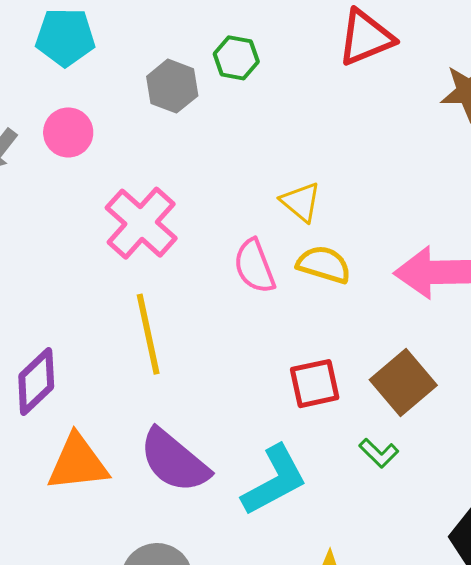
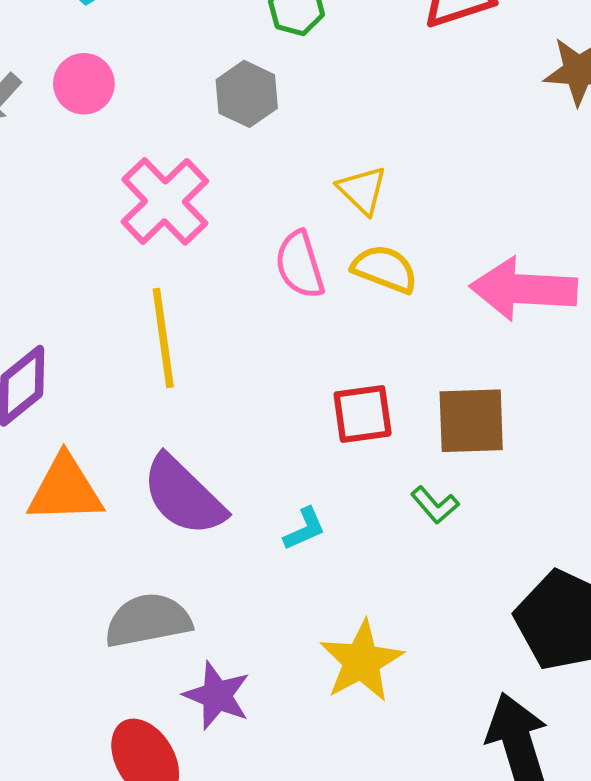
gray hexagon: (172, 86) -> (247, 94), moved
brown square: (403, 382) -> (471, 421), turned 34
cyan L-shape: (274, 480) -> (304, 529), size x0.5

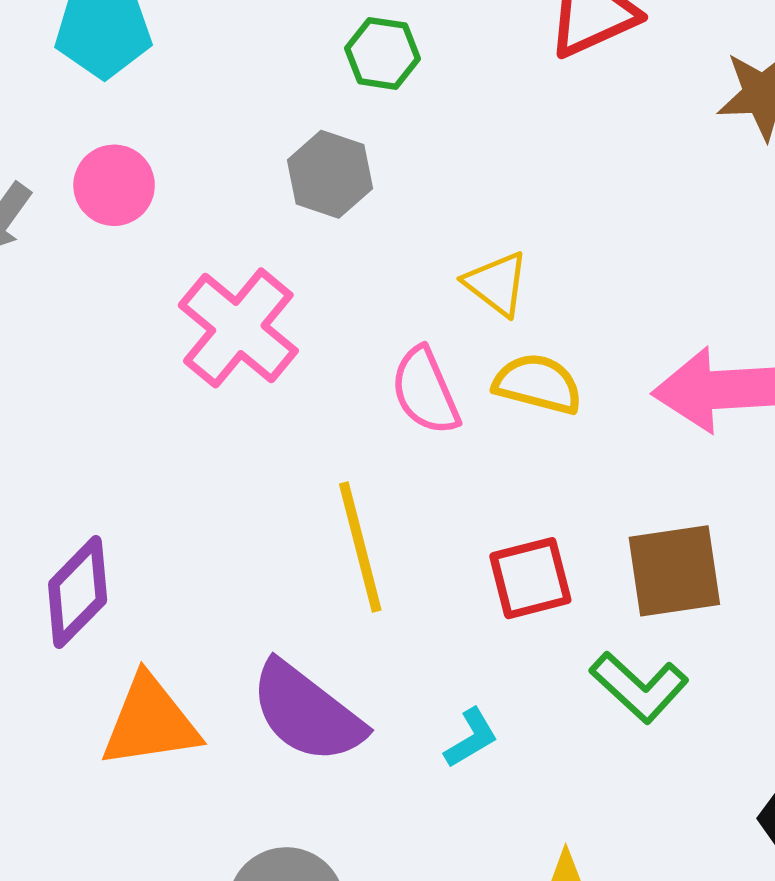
yellow line: (163, 338) -> (360, 547), moved
green L-shape: (435, 505) -> (639, 687), size x1.5

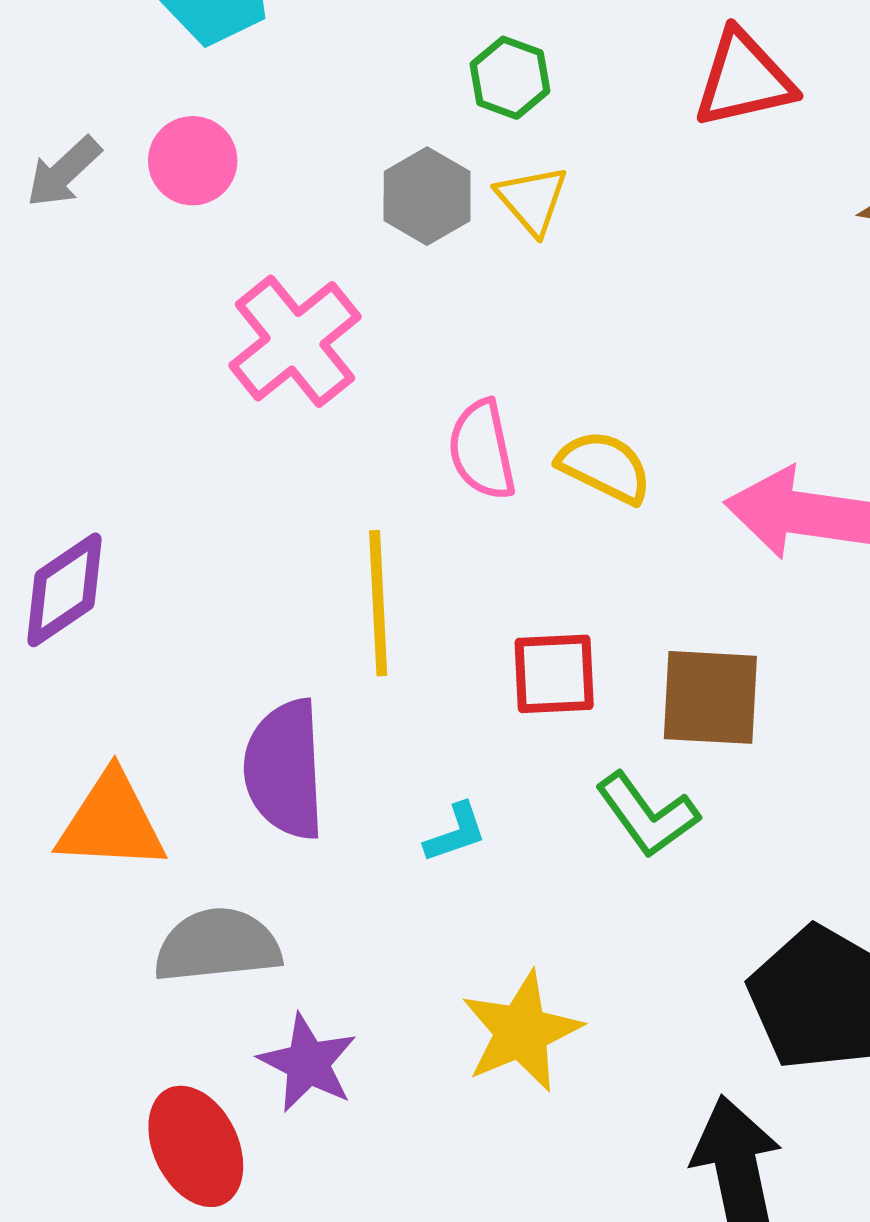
yellow triangle: (496, 284) -> (532, 200), moved
purple semicircle: (307, 712) -> (285, 769), turned 38
orange triangle: (150, 722) -> (111, 822), moved

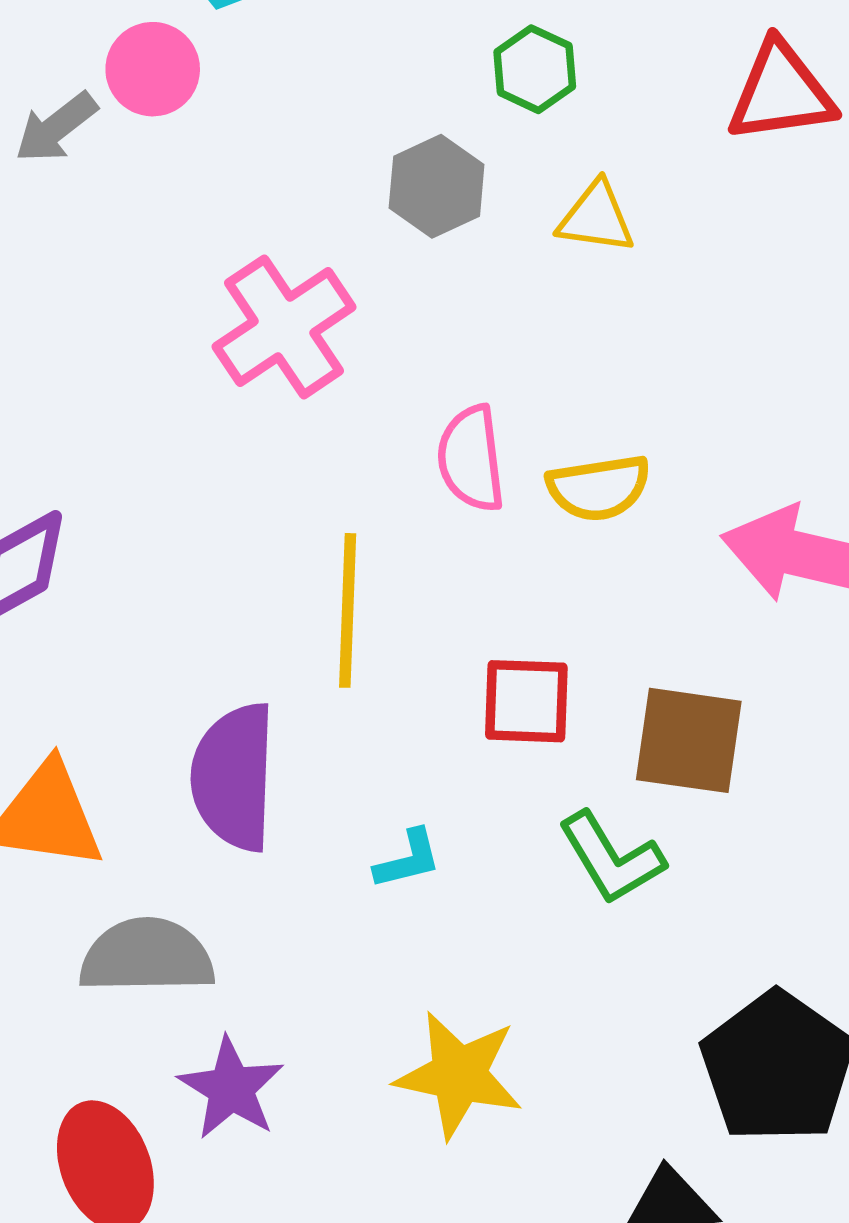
pink circle: (193, 161) -> (153, 69), moved
yellow triangle: (532, 200) -> (596, 218), moved, turned -46
yellow semicircle: (605, 467) -> (599, 488), turned 140
yellow star: (521, 1032) -> (459, 1075), turned 30

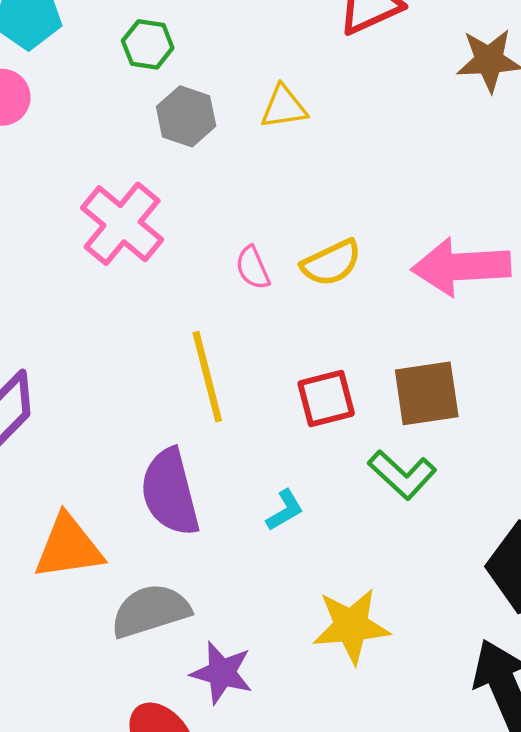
green hexagon: (535, 69) -> (148, 44), moved
pink semicircle: (471, 459) -> (253, 268), size x0.7

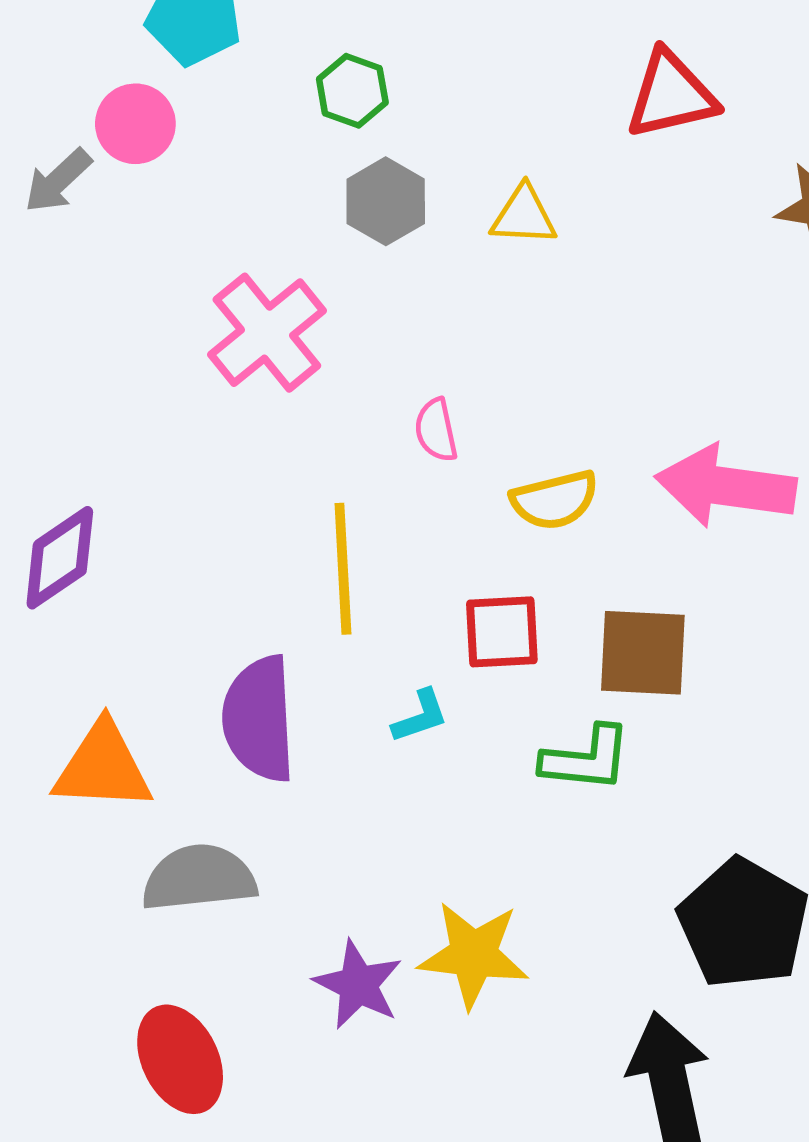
yellow semicircle: (331, 263) -> (555, 500), moved
green L-shape: (402, 475) -> (586, 759), turned -48
cyan L-shape: (285, 510) -> (420, 716), moved
purple star: (222, 673) -> (358, 985), moved

